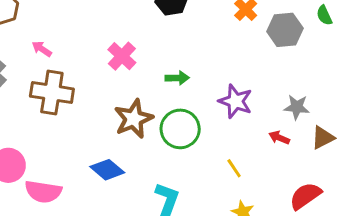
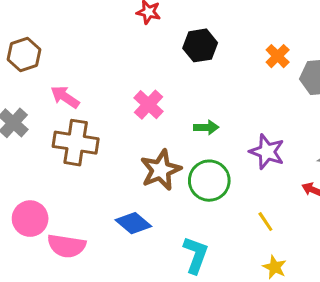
pink arrow: (42, 49) -> (65, 97), size x1.4

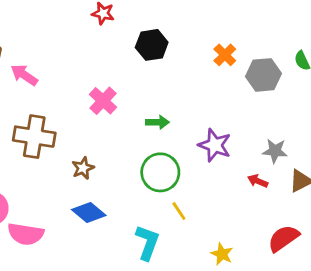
pink arrow: (65, 97) -> (24, 75), moved
brown star: (161, 170) -> (83, 168), moved, size x0.6
yellow line: (265, 222) -> (179, 211), moved

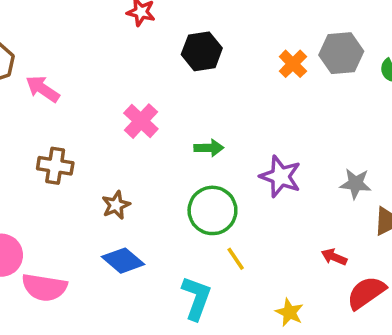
gray hexagon: (263, 75) -> (341, 53), moved
brown cross: (34, 137) -> (55, 166), size x0.7
red arrow: (258, 181) -> (334, 257), moved

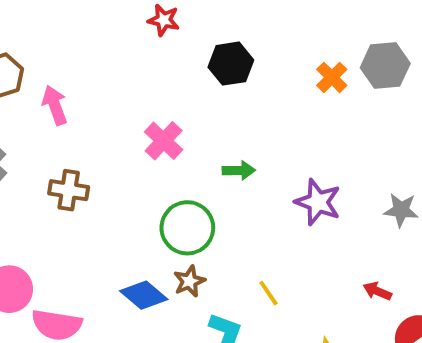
pink arrow: (43, 89) -> (55, 105), turned 36
brown star: (116, 205) -> (189, 281), moved
green circle: (212, 210) -> (187, 228), moved

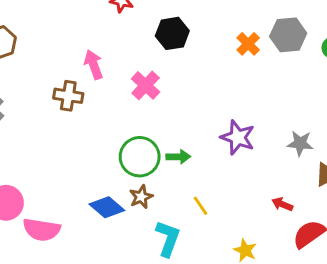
pink arrow: (55, 105) -> (94, 65), moved
pink cross: (164, 141) -> (146, 85), moved
green arrow: (239, 170) -> (178, 157), moved
brown cross: (69, 190) -> (68, 96), moved

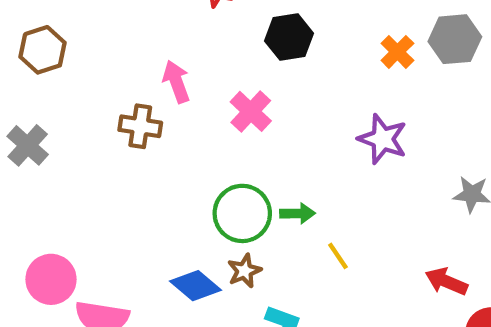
purple star: (238, 137) -> (383, 139), moved
red arrow: (282, 204) -> (446, 281), size x1.4
yellow line: (201, 206) -> (338, 256), moved

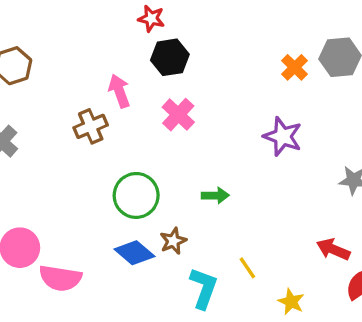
black hexagon: (289, 37) -> (170, 57), moved
brown cross: (140, 126) -> (91, 126), turned -32
green circle: (242, 213) -> (136, 195), moved
yellow line: (338, 256) -> (247, 268), moved

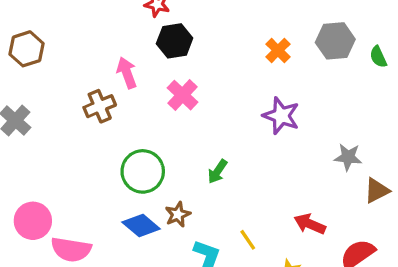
orange cross: (295, 67) -> (278, 50), moved
green arrow: (215, 195) -> (218, 171), turned 125
red arrow: (333, 249) -> (310, 224), moved

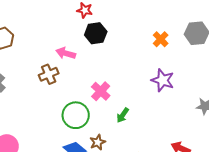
pink arrow: (127, 73) -> (66, 53), turned -54
pink cross: (182, 95) -> (101, 91), moved

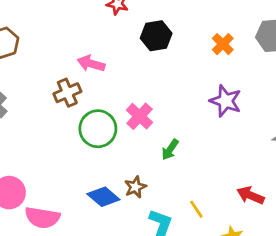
black hexagon: (96, 33) -> (156, 36), moved
green circle: (76, 115) -> (98, 129), moved

